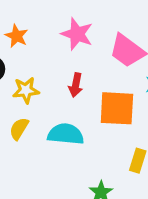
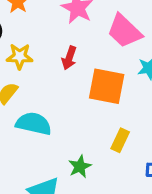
cyan semicircle: (66, 134) -> (34, 124), moved

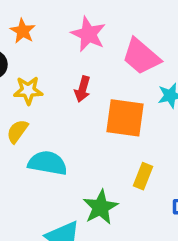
green star: (80, 167) -> (100, 207), size x1.4

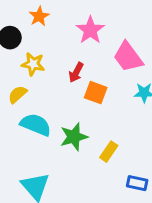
orange square: (125, 118) -> (96, 93), moved, size x0.7
green star: (100, 207) -> (74, 137), moved

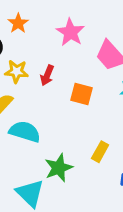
red arrow: (76, 72) -> (47, 75), moved
green star: (74, 137) -> (59, 168), moved

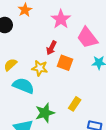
yellow star: (17, 71) -> (40, 68), moved
red arrow: (47, 75) -> (51, 48), moved

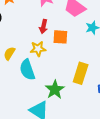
cyan semicircle: (23, 86) -> (27, 70), turned -115
yellow rectangle: (75, 104) -> (81, 73), size x1.5

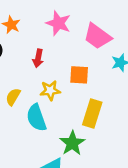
red arrow: (44, 27) -> (38, 58), moved
yellow rectangle: (81, 73) -> (92, 113), moved

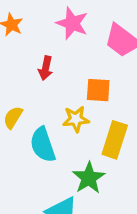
yellow star: (50, 90) -> (76, 119), moved

